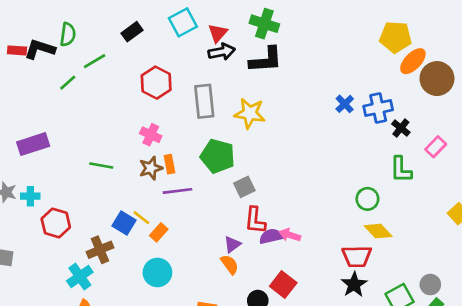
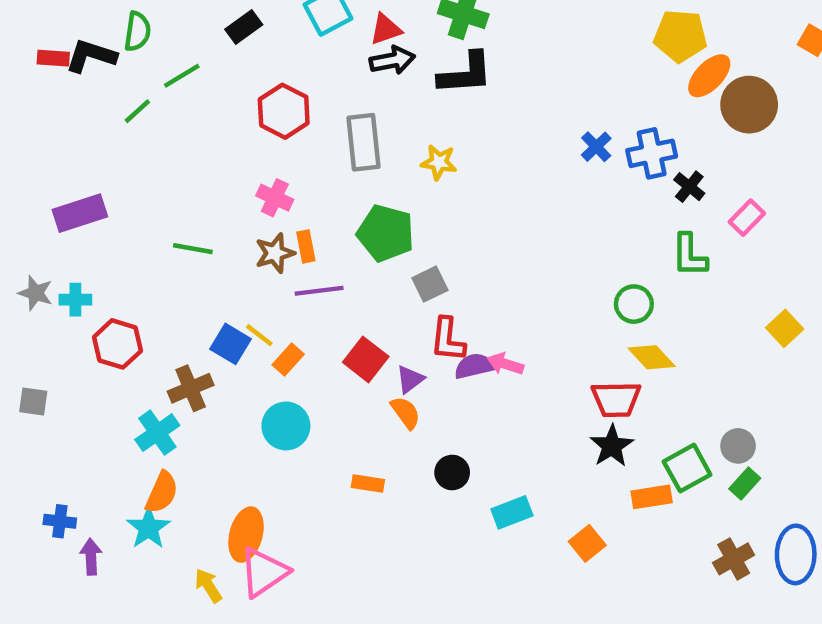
red triangle: (218, 33) -> (386, 29), turned 30
yellow star: (250, 113) -> (439, 162), size x0.7
red square: (283, 285) -> (366, 359), moved

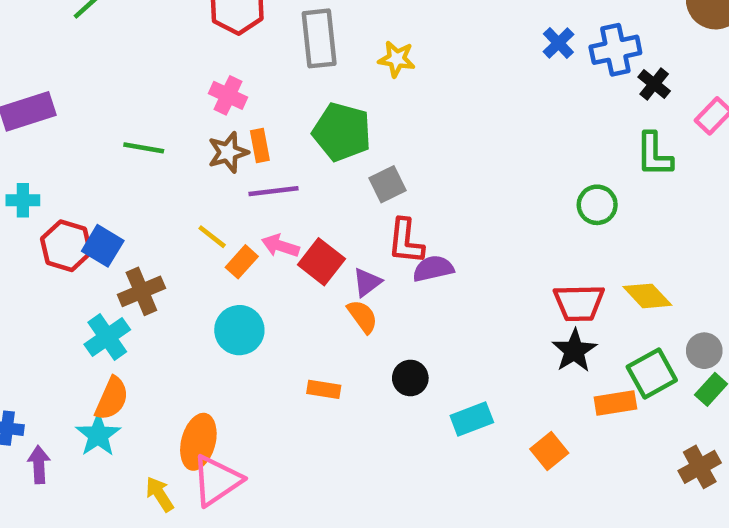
blue square: (231, 344) -> (103, 246), moved
yellow diamond: (652, 357) -> (647, 296), moved
pink arrow: (505, 364) -> (280, 246), moved

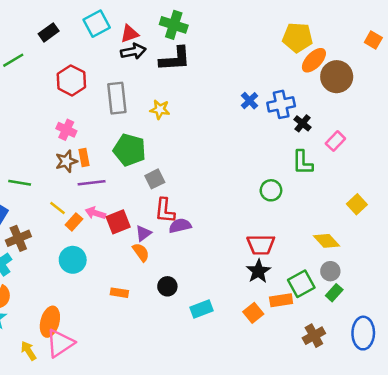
green line: (144, 148) -> (20, 183), moved
red square: (321, 262) -> (118, 222), turned 30
yellow diamond: (647, 296) -> (327, 241), moved
orange square: (549, 451) -> (253, 313), moved
brown cross: (700, 467) -> (314, 336), moved

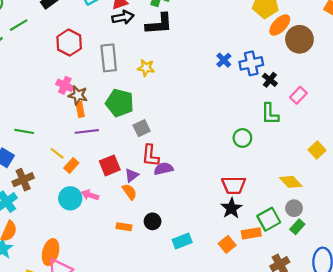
brown star: (66, 161) -> (78, 95), moved, turned 30
pink arrow: (95, 213) -> (90, 195), moved
orange rectangle: (119, 293) -> (124, 227), moved

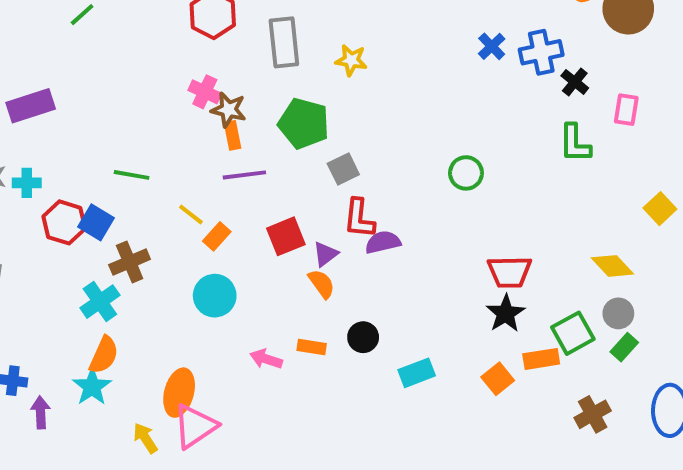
pink rectangle: (298, 95) -> (626, 110), turned -35
green circle: (242, 138) -> (466, 173), moved
pink arrow: (90, 195) -> (266, 359), moved

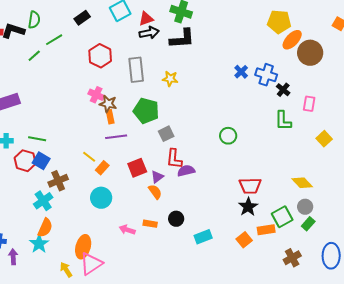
blue cross: (541, 52) -> (266, 75), turned 30
green line: (132, 175) -> (37, 139), moved
yellow square: (660, 209) -> (324, 139), moved

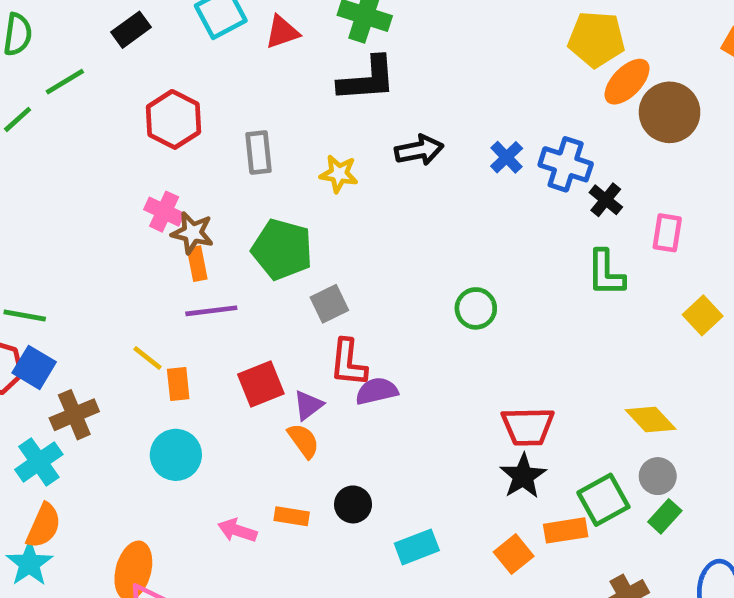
black arrow: (149, 33) -> (419, 150), moved
gray rectangle: (136, 70) -> (259, 153), size x0.7
orange rectangle: (102, 168) -> (178, 384), turned -48

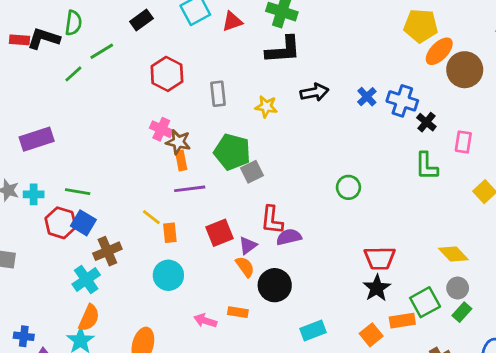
gray square: (329, 304) -> (252, 172), moved
black circle: (353, 504) -> (275, 285), moved, size x1.5

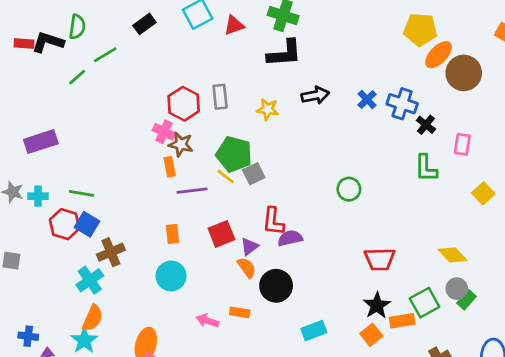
red hexagon: (167, 74) -> (184, 104), moved
orange rectangle: (181, 160) -> (170, 167), moved
yellow line: (151, 217) -> (226, 177), moved
black star: (377, 288) -> (377, 305), moved
green rectangle: (462, 312) -> (467, 300), moved

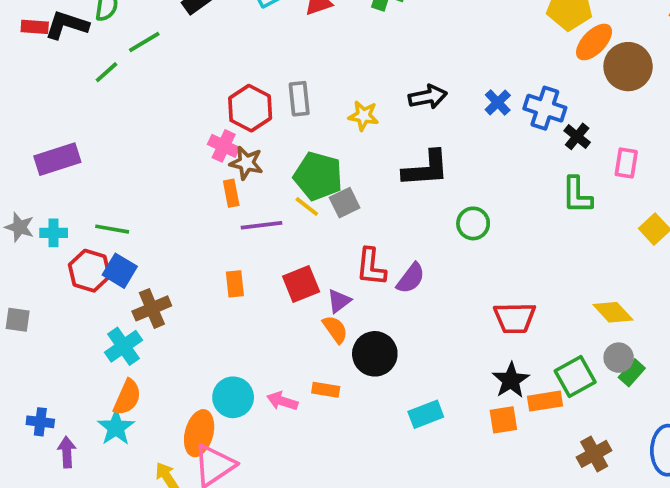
black L-shape: (284, 53) -> (426, 169), moved
purple semicircle: (290, 238) -> (411, 278), moved, turned 140
cyan circle: (171, 276) -> (233, 397), moved
orange square: (371, 335) -> (503, 420), turned 30

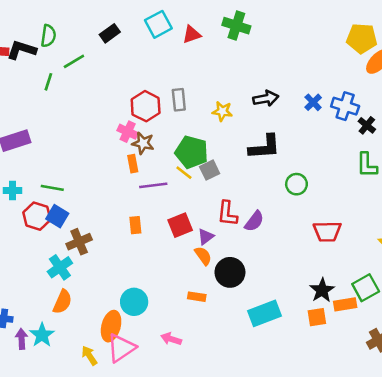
green line: (106, 72) -> (48, 82), turned -30
red trapezoid: (515, 318) -> (327, 231), moved
pink arrow: (282, 401) -> (171, 339), moved
cyan rectangle: (426, 414) -> (265, 313), size x1.4
cyan star: (116, 428) -> (42, 335), moved

